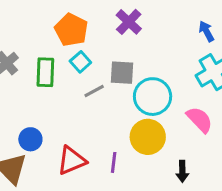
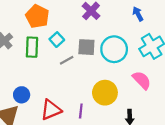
orange pentagon: (71, 30) -> (37, 16), moved
blue arrow: (206, 31) -> (138, 14), moved
cyan circle: (153, 97) -> (114, 49), moved

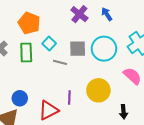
blue arrow: (138, 14) -> (107, 14), moved
gray line: (67, 60) -> (60, 62), turned 48
purple line: (81, 111) -> (69, 97), moved

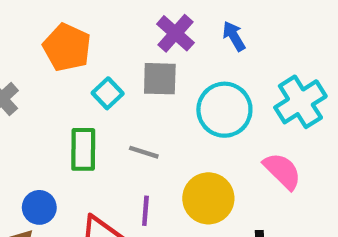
gray square: (78, 49) -> (160, 79), moved
green rectangle: (26, 52) -> (83, 149), moved
gray line: (60, 62) -> (144, 152), moved

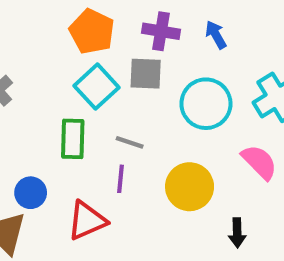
purple cross: (175, 33) -> (161, 31), turned -33
orange pentagon: (67, 47) -> (92, 31), moved
cyan square: (108, 93) -> (96, 87), size x1.5
purple line: (145, 211) -> (121, 179), moved

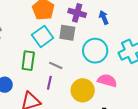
pink semicircle: (259, 162) -> (107, 81), moved, turned -36

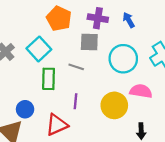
cyan square: (43, 36) -> (39, 49), moved
gray line: (56, 65) -> (76, 67), moved

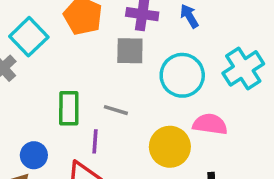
cyan square: (39, 49) -> (29, 37), moved
gray line: (76, 67) -> (116, 110), moved
purple line: (76, 101) -> (95, 141), moved

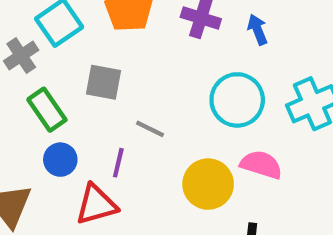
gray square: (130, 51) -> (103, 82), moved
green rectangle: (69, 108) -> (47, 110), moved, turned -44
blue circle: (34, 155) -> (60, 160), moved

